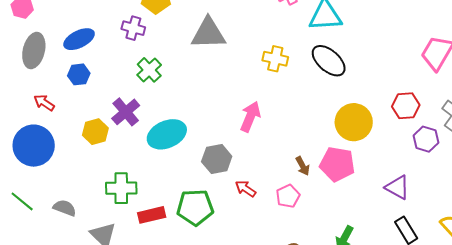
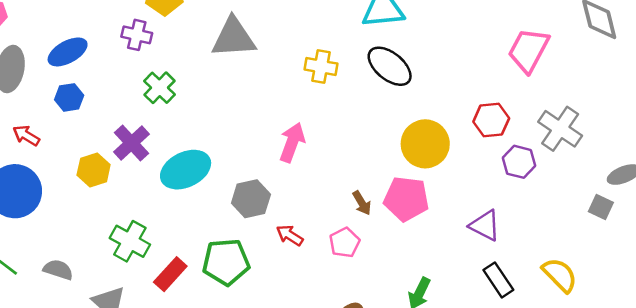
green cross: (121, 188) -> (130, 241), turned 32
red rectangle: (152, 215) -> (170, 274), turned -32

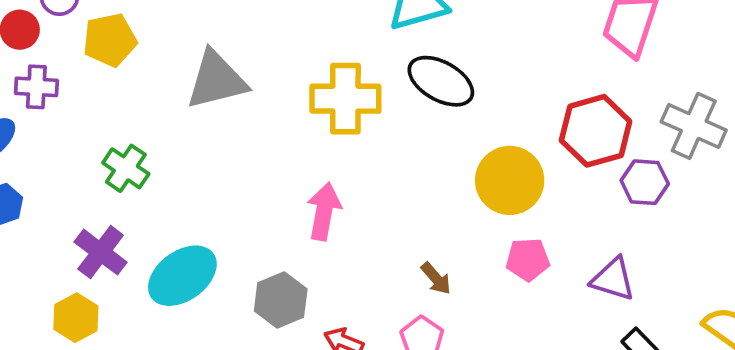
purple cross: (137, 35) -> (36, 87), moved
yellow cross: (321, 67) -> (345, 99), size x1.5
red hexagon: (491, 120) -> (596, 131), size x1.4
yellow hexagon: (94, 170) -> (76, 318), moved
pink pentagon: (406, 199) -> (528, 259), moved, size x0.7

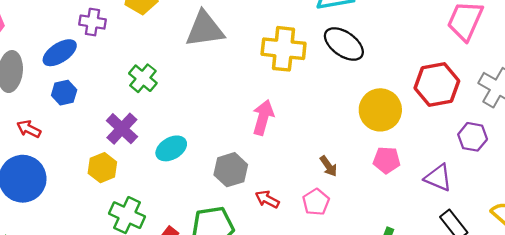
purple hexagon: (645, 182) -> (473, 137), moved
cyan ellipse: (182, 276) -> (171, 148), size x0.7

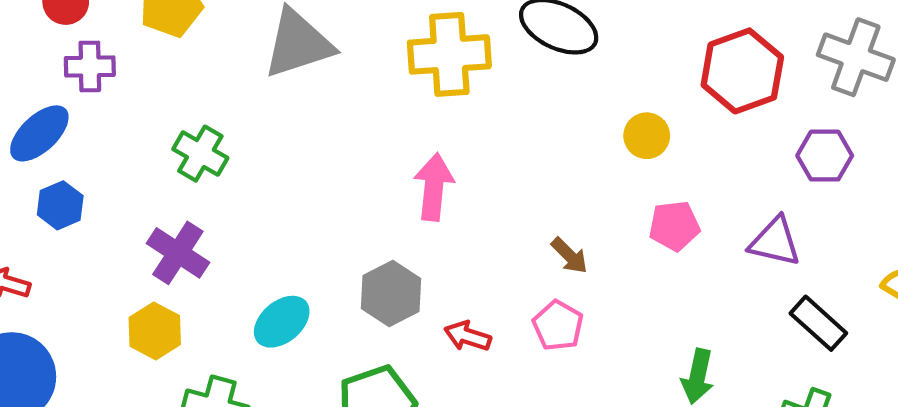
yellow circle: (380, 110) -> (647, 136), size x0.6
cyan ellipse: (171, 148) -> (282, 322), moved

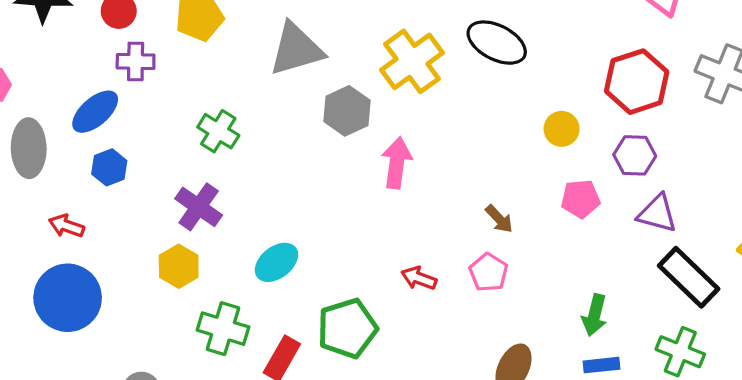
yellow cross: (449, 54) -> (412, 61), turned -34
purple hexagon: (825, 156) -> (635, 155), moved
gray hexagon: (391, 293) -> (347, 111), moved
black rectangle: (818, 323) -> (689, 277), size x1.4

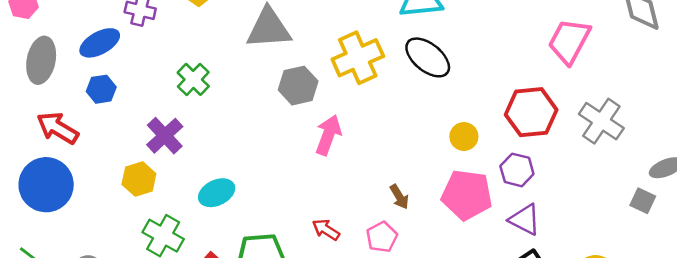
pink pentagon: (580, 199) -> (467, 195), size x1.6
red arrow: (66, 226) -> (58, 128), size x1.5

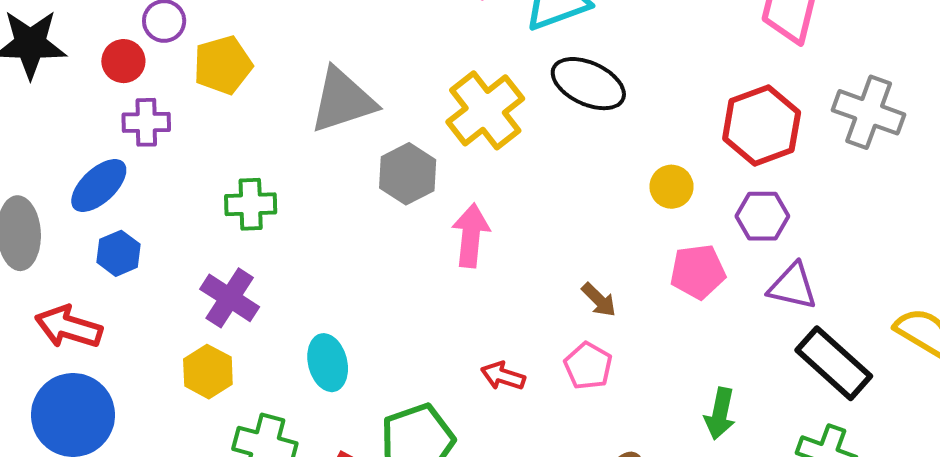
green cross: (193, 79) -> (251, 204), turned -32
cyan ellipse: (217, 193) -> (328, 363), turned -64
pink pentagon: (467, 195) -> (698, 272), size x0.7

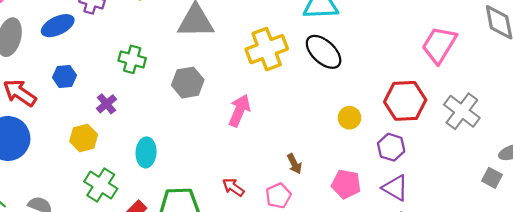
gray hexagon: (408, 174) -> (188, 83), moved
blue hexagon: (119, 253) -> (65, 76), moved
pink pentagon: (698, 272) -> (346, 184), moved
purple cross: (230, 298) -> (106, 104), size x0.7

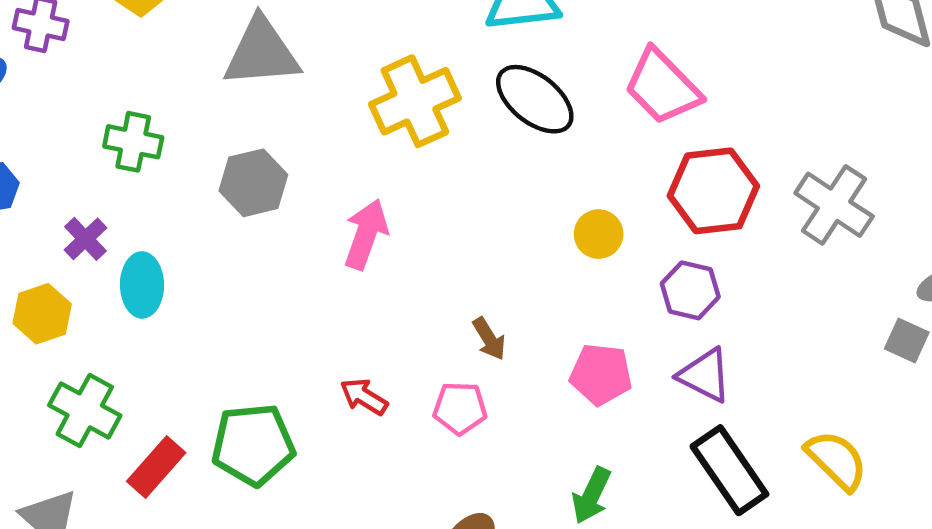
pink trapezoid: (439, 45) -> (662, 87), moved, turned -72
cyan ellipse: (146, 152) -> (142, 285), moved
pink pentagon: (278, 196) -> (460, 408), turned 30

